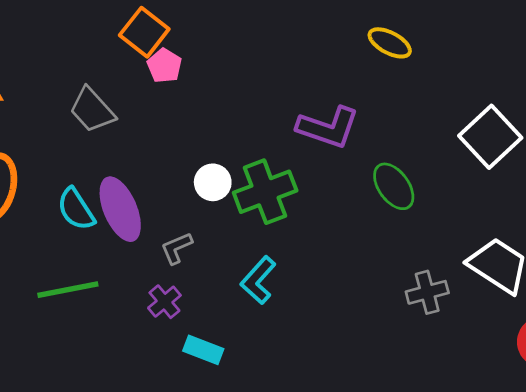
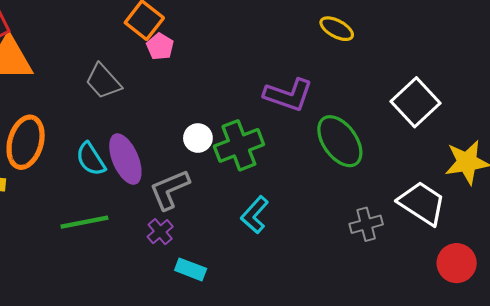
green ellipse: (394, 186) -> (340, 141), size x1.4
gray L-shape: (177, 248) -> (170, 190), size x1.6
cyan L-shape: (258, 280) -> (255, 215), moved

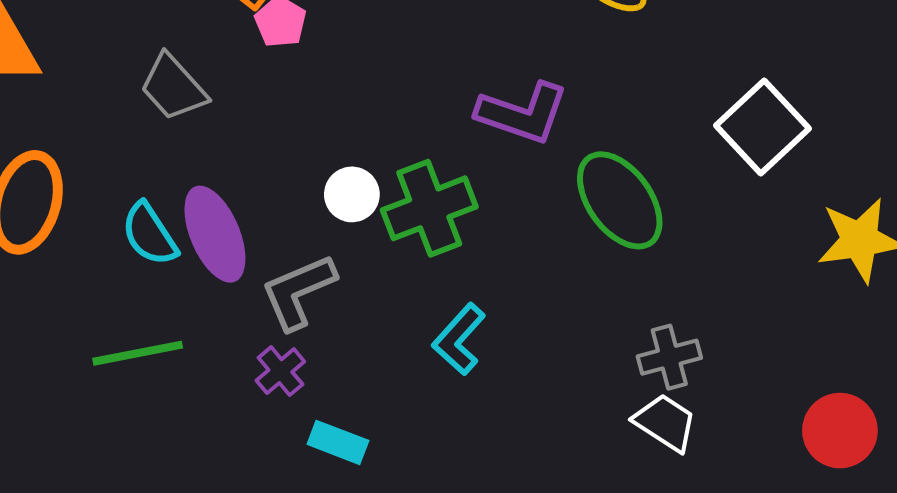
white trapezoid: (422, 203) -> (665, 423), moved, size x0.7

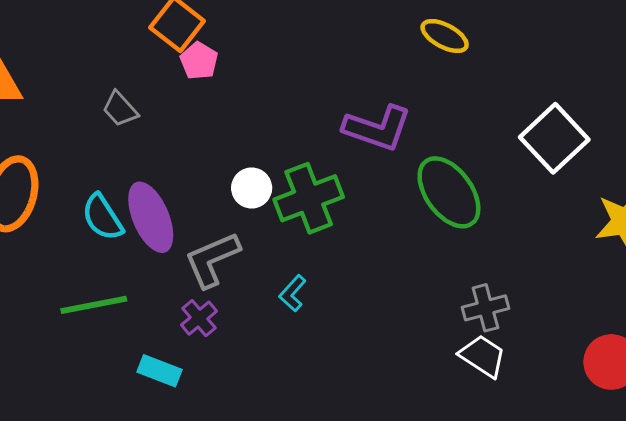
gray trapezoid: (173, 87) -> (120, 109), size x0.7
cyan L-shape: (459, 339) -> (293, 293), moved, size x0.7
cyan rectangle: (338, 442) -> (160, 371), moved

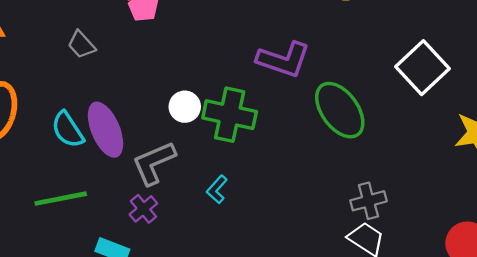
green cross: (309, 198) -> (230, 115), turned 33

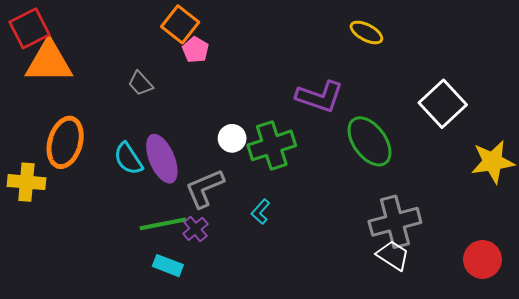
green cross: (230, 115) -> (272, 145), turned -30
green line: (61, 199) -> (163, 224), moved
gray cross: (368, 201) -> (395, 222), size x1.6

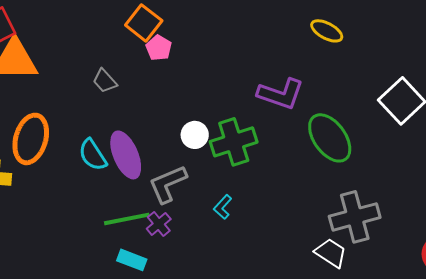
white trapezoid: (393, 255) -> (331, 253), moved

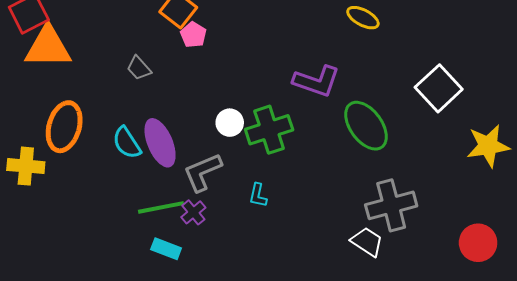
cyan L-shape: (223, 207) -> (258, 195), turned -30

